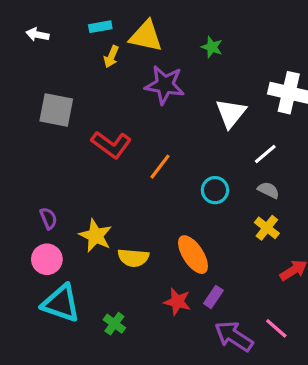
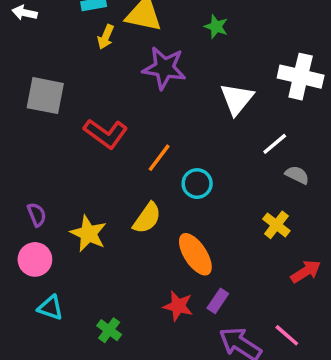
cyan circle: (215, 190) -> (197, 184), moved
gray semicircle: (268, 190) -> (297, 175), moved
yellow semicircle: (133, 258) -> (147, 218), moved, turned -60
cyan triangle: (61, 303) -> (50, 308), size x0.6

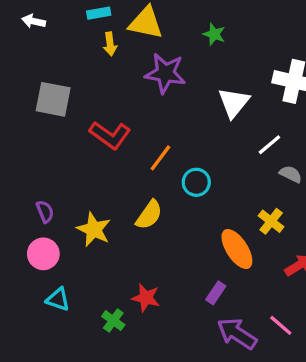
yellow arrow: (106, 37) -> (110, 44), turned -30
orange ellipse: (195, 254) -> (237, 249), moved
red star: (178, 306) -> (146, 298), moved

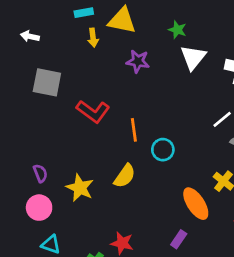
white arrow: (34, 21) -> (30, 36), moved
purple star: (165, 73) -> (138, 61), size x0.7
white triangle: (234, 103) -> (193, 57), moved
orange line: (160, 158) -> (134, 130), turned -45

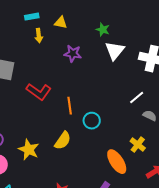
yellow triangle: (122, 21) -> (61, 23), size x0.6

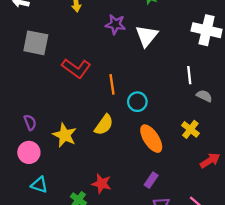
white triangle: (115, 51) -> (147, 36), moved
white line: (137, 98) -> (189, 75), turned -56
orange ellipse: (117, 162) -> (151, 139), moved

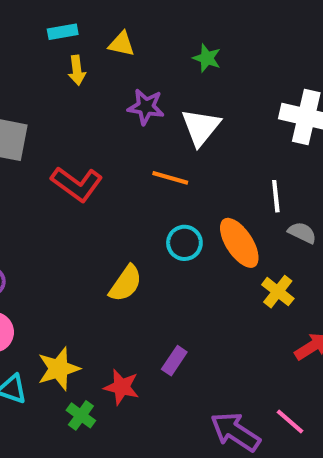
orange line: (112, 84) -> (170, 178), moved, turned -66
yellow star: (65, 135) -> (59, 369), moved, turned 30
orange ellipse: (151, 139) -> (239, 243), moved
purple rectangle: (151, 180) -> (174, 361), moved

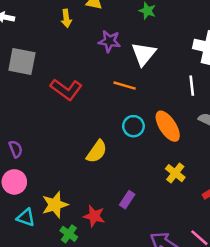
white line: (276, 196) -> (192, 86), moved
yellow cross: (278, 292) -> (175, 173), moved

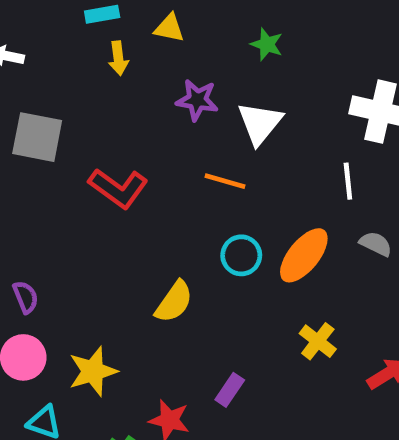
orange ellipse: (168, 126) -> (304, 255), turned 72
yellow star: (55, 205) -> (93, 371), moved

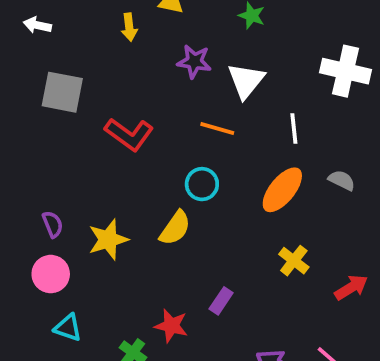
white line: (348, 181) -> (294, 129), moved
cyan circle: (241, 255) -> (202, 184), moved
yellow star: (93, 371) -> (108, 240), moved

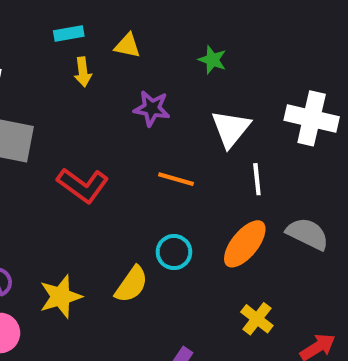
white triangle: (246, 81) -> (231, 129), moved
gray semicircle: (342, 180) -> (308, 234), size x1.5
cyan circle: (202, 184) -> (174, 252), moved

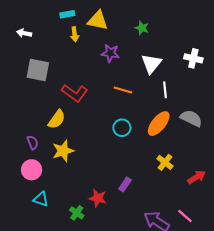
yellow triangle: (127, 46) -> (98, 21), size x1.5
white cross: (312, 118) -> (193, 58), size x0.7
yellow semicircle: (131, 284) -> (57, 119), moved

